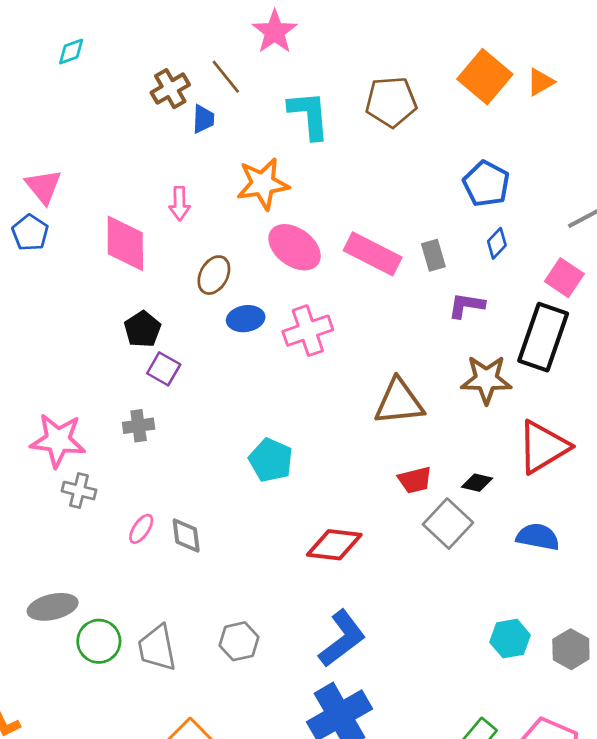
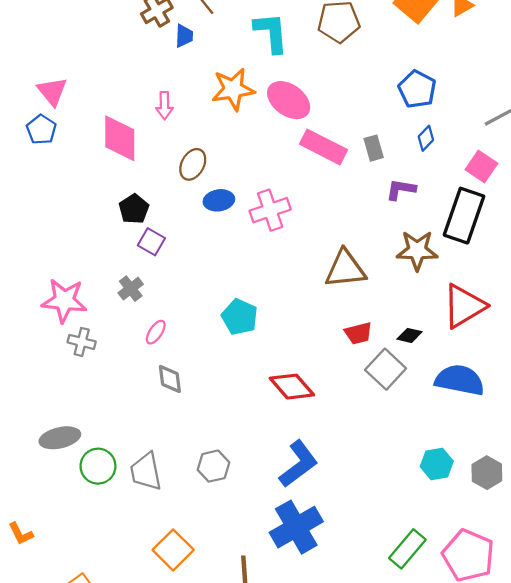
pink ellipse: (295, 247) -> (289, 100), moved
gray cross: (139, 426) -> (131, 289), turned -30
pink ellipse: (141, 529) -> (156, 332), moved
blue semicircle: (538, 537) -> (460, 380), size x1.4
red diamond: (334, 545) -> (292, 387), turned 42

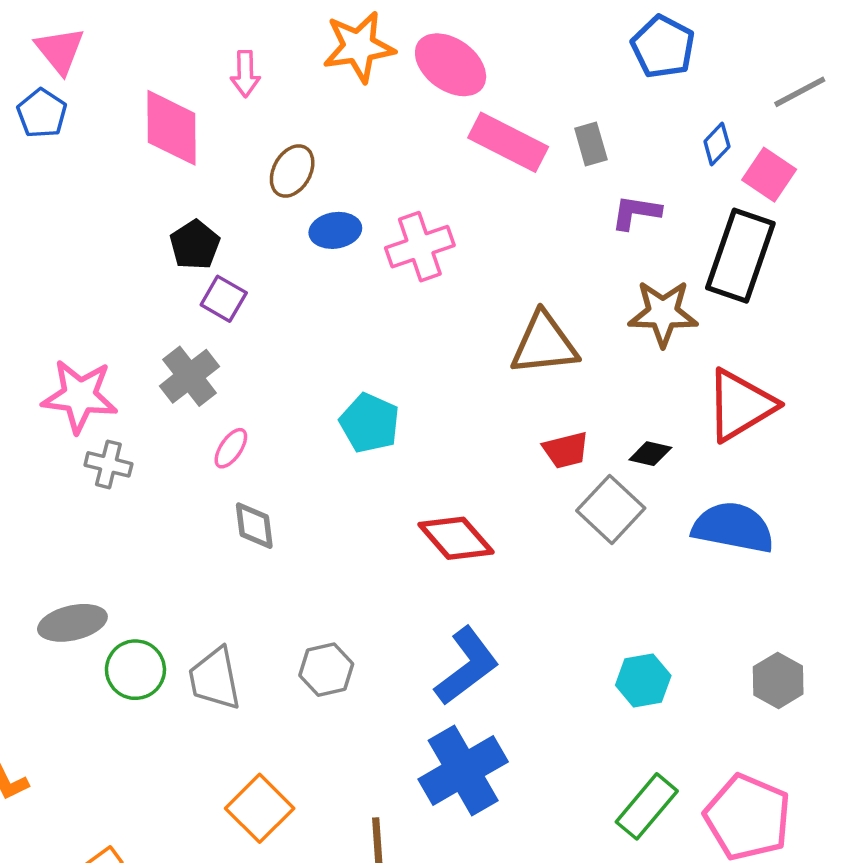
blue diamond: (426, 138) -> (717, 144), moved
gray cross: (131, 289) -> (189, 376), size x1.4
cyan hexagon: (437, 464) -> (643, 680), moved

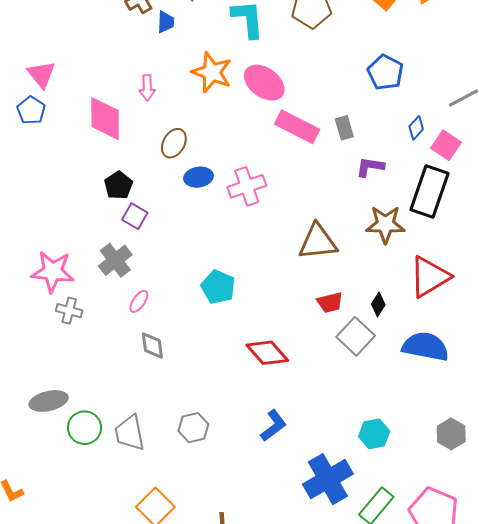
orange star: (359, 47) -> (212, 72), turned 30
black diamond: (650, 454) -> (378, 304), turned -70
blue L-shape: (467, 666) -> (273, 426), size x0.7
blue cross: (463, 770) -> (328, 479), moved

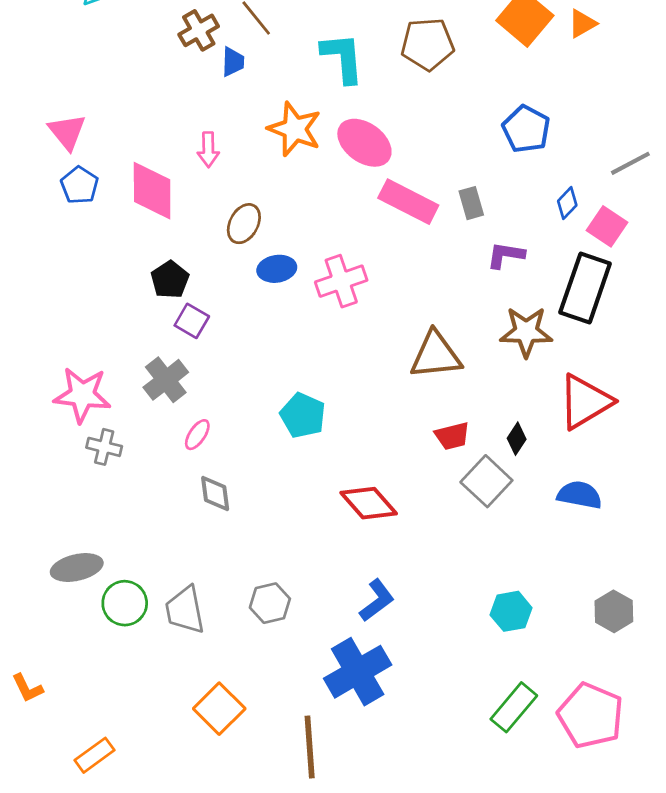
blue pentagon: (31, 110) -> (79, 185), moved
blue semicircle: (425, 347) -> (580, 495), size x0.7
blue cross: (328, 479) -> (358, 672), moved

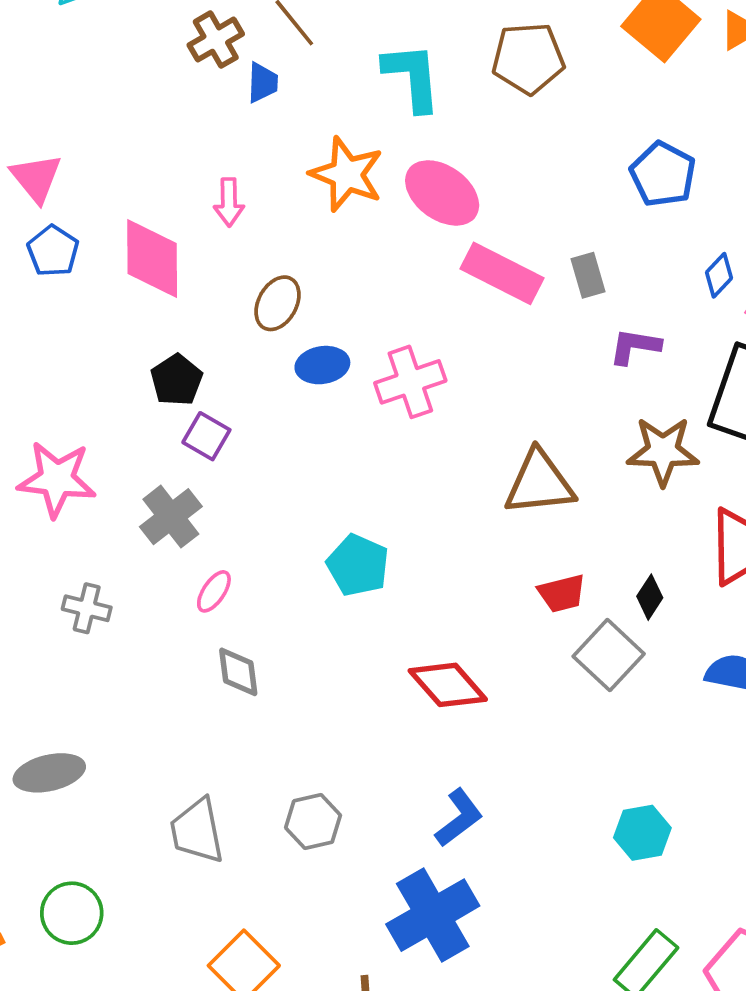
pink star: (82, 395) -> (57, 479), moved
green circle: (125, 603) -> (72, 913), moved

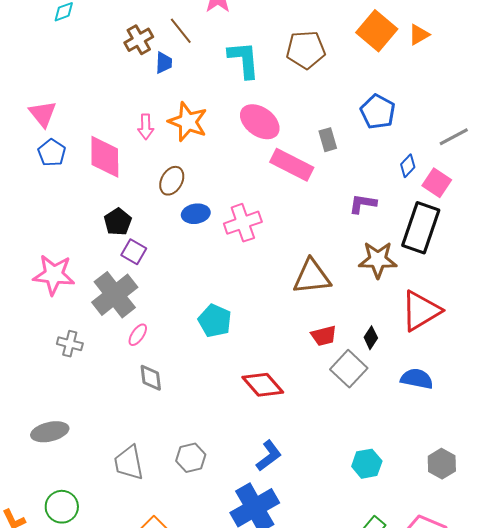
orange star: (347, 174) -> (188, 122), moved
gray rectangle: (588, 275) -> (328, 140), moved
gray cross: (171, 517) -> (115, 295), size x1.4

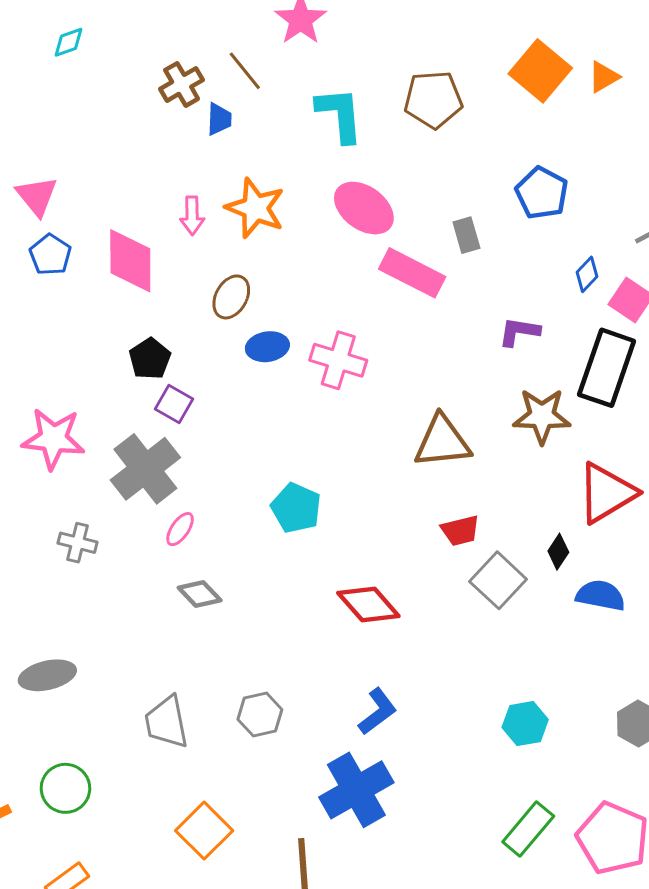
pink cross: (243, 223) -> (338, 360), turned 36
black diamond: (371, 338) -> (558, 552), moved
gray diamond: (151, 378) -> (200, 594), turned -36

